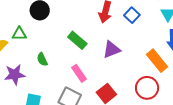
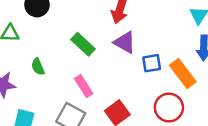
blue square: (132, 15) -> (152, 63), moved, turned 35
purple triangle: (112, 50) -> (125, 42), moved, turned 48

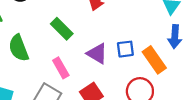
purple triangle: (125, 42) -> (97, 54), moved
green semicircle: (38, 67) -> (19, 48), size x1.6

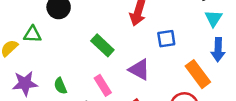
green semicircle: (19, 48) -> (60, 86), moved, size x0.6
blue square: (125, 49) -> (166, 39), moved

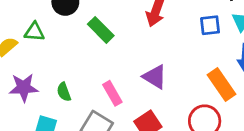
blue square: (166, 39) -> (210, 25), moved
green rectangle: (102, 45) -> (101, 30), moved

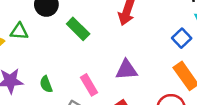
blue square: (210, 25) -> (182, 38), moved, turned -36
purple triangle: (155, 77) -> (126, 70), turned -35

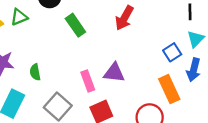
green triangle: (19, 31) -> (19, 17), turned -36
pink rectangle: (89, 85) -> (88, 81), moved

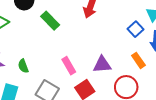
purple triangle: (114, 73) -> (102, 65), moved
orange rectangle: (169, 89) -> (138, 60), size x0.7

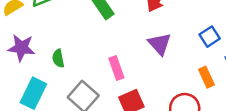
purple triangle: (102, 65) -> (160, 44), moved, turned 42

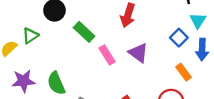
green semicircle: (58, 58) -> (56, 83), size x1.5
pink rectangle: (116, 68) -> (107, 55), moved

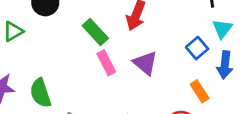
green rectangle: (84, 32) -> (95, 32), moved

